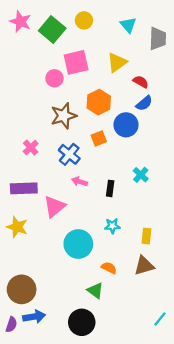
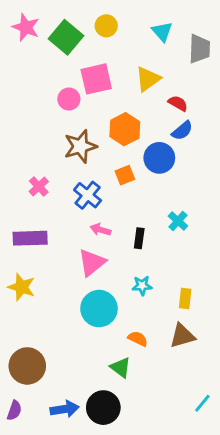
pink triangle: (54, 207) -> (92, 263), moved
blue arrow: (34, 317) -> (65, 409), moved

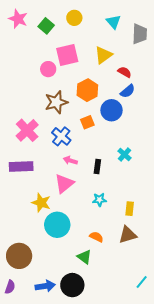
green square: (66, 37) -> (46, 26), size x0.7
pink cross: (39, 187) -> (27, 130), size x1.6
yellow star: (22, 287) -> (41, 203), moved
cyan circle: (99, 309) -> (57, 225), moved

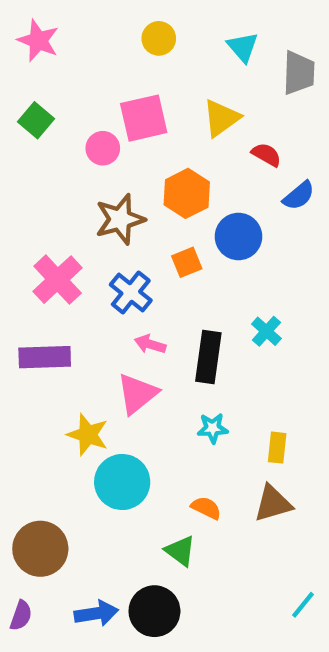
green square: (46, 26) -> (36, 120), moved
blue semicircle: (128, 91) -> (299, 196), moved
black rectangle: (97, 167) -> (208, 357), size x1.6

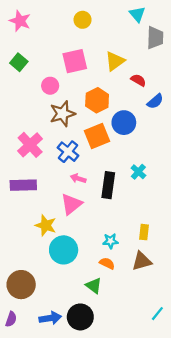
cyan triangle: (243, 47) -> (137, 14), moved
pink circle: (103, 148) -> (50, 86), moved
orange square: (187, 262) -> (97, 136), size x1.6
cyan star: (213, 428) -> (110, 241), moved

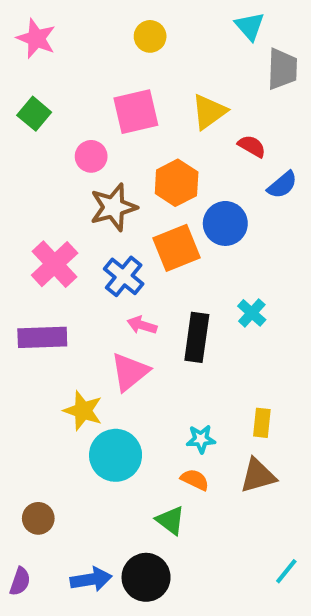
brown circle: (21, 285) -> (38, 518), size x0.6

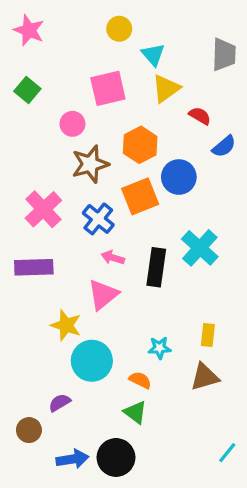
cyan triangle: (250, 26) -> (153, 55), moved
cyan cross: (252, 313) -> (200, 248), size x1.6
orange semicircle: (195, 480) -> (140, 380), moved
brown circle: (38, 518) -> (29, 430), moved
purple semicircle: (20, 581) -> (60, 403), moved, turned -140

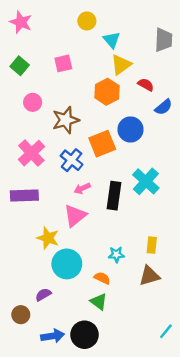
pink square: (108, 88) -> (63, 63), moved, size x0.7
pink circle: (72, 124) -> (33, 102), moved
orange hexagon: (140, 145) -> (107, 92), moved
pink arrow: (113, 258) -> (82, 188), turned -42

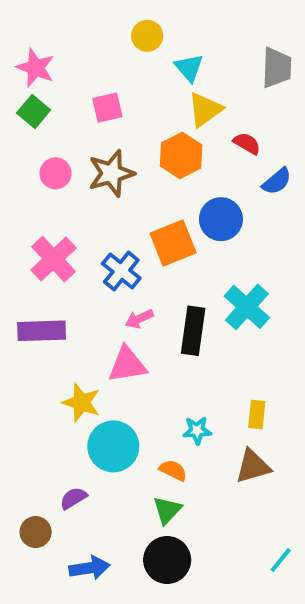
pink star: (21, 22) -> (36, 68), moved
brown star: (66, 120) -> (111, 173), moved
pink triangle: (75, 216) -> (127, 365), turned 30
green triangle: (99, 302) -> (167, 510), turned 36
black circle: (85, 335) -> (167, 560), moved

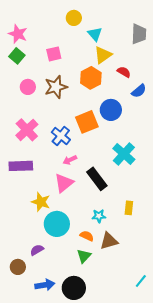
black rectangle: (193, 331) -> (97, 179), moved, turned -45
pink triangle: (127, 365) -> (64, 183), turned -30
brown triangle: (253, 466) -> (109, 241), moved
black circle: (167, 560) -> (74, 288), moved

